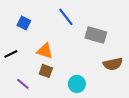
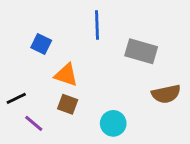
blue line: (66, 17) -> (97, 25), turned 36
blue square: (24, 23) -> (41, 44), moved
black line: (11, 54) -> (16, 98), moved

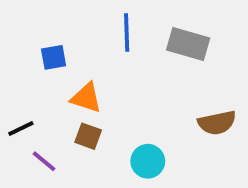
blue square: (41, 44) -> (54, 57), turned -36
gray rectangle: (141, 51) -> (188, 44), moved

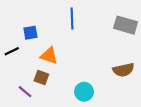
gray rectangle: (188, 44) -> (126, 25), moved
black line: (21, 129) -> (12, 51), moved
brown square: (88, 136) -> (41, 78), moved

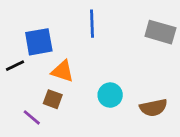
blue square: (30, 33) -> (39, 42), size x1.5
brown semicircle: (123, 70) -> (153, 108), moved
cyan circle: (84, 92) -> (110, 95), moved

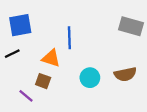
blue line: (92, 24) -> (69, 38), moved
blue square: (39, 42) -> (20, 25), moved
brown semicircle: (153, 108) -> (125, 74), moved

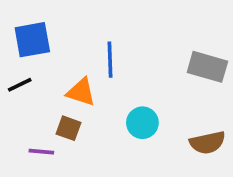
gray rectangle: (131, 26) -> (207, 67), moved
brown semicircle: (125, 74) -> (207, 143), moved
purple line: (26, 96) -> (41, 152), turned -35

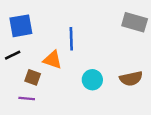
gray rectangle: (207, 67) -> (135, 22), moved
brown square: (68, 128) -> (33, 77), moved
brown semicircle: (207, 143) -> (131, 79), moved

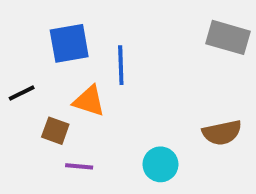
blue square: (21, 26) -> (69, 43), moved
cyan circle: (92, 80) -> (160, 164), moved
purple line: (27, 98) -> (79, 166), moved

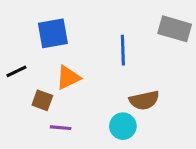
blue line: (121, 65) -> (123, 50), moved
orange triangle: (89, 101) -> (68, 77), turned -44
brown semicircle: (222, 133) -> (144, 100), moved

